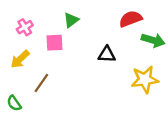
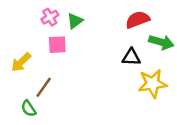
pink cross: (25, 27) -> (50, 17), moved
black triangle: (107, 54) -> (131, 57), moved
green semicircle: (14, 103) -> (29, 109), moved

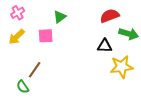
pink cross: (50, 17) -> (18, 13), moved
yellow arrow: (21, 62) -> (17, 37), moved

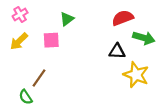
yellow star: (122, 67) -> (136, 75), turned 30

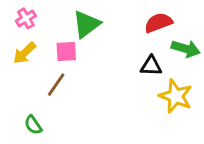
green triangle: (67, 19) -> (86, 24), size x1.5
brown line: (39, 78) -> (56, 85), moved

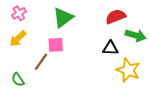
pink square: (66, 52) -> (56, 45), moved
green semicircle: (33, 125) -> (18, 80), moved

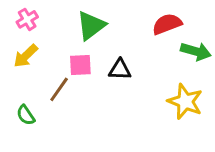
black triangle: (110, 48) -> (120, 70), moved

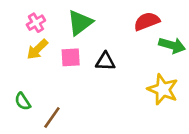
pink cross: (27, 19) -> (36, 23), moved
yellow arrow: (26, 56) -> (37, 49), moved
brown line: (59, 89) -> (52, 117), moved

